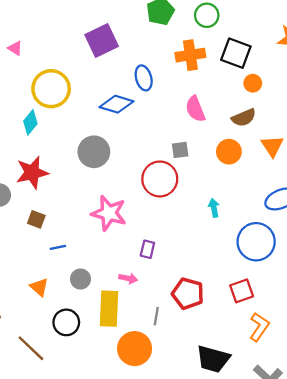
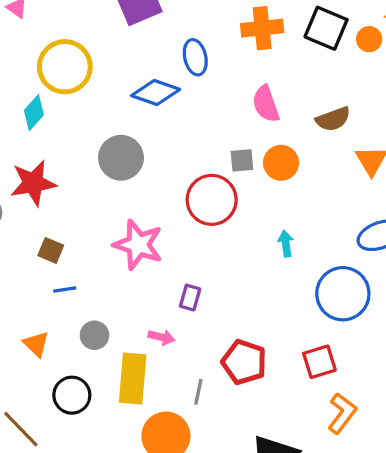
orange circle: (253, 83) -> (369, 39), moved
orange circle: (229, 152) -> (281, 163), moved
brown square: (36, 219) -> (51, 250), moved

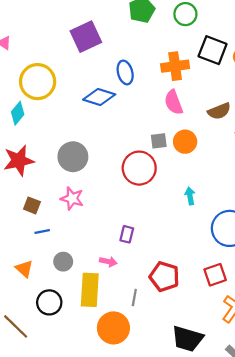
orange cross: (262, 28) -> (175, 66), moved
gray circle: (121, 158) -> (73, 157), moved
pink star: (138, 245) -> (72, 198), moved, size x0.7

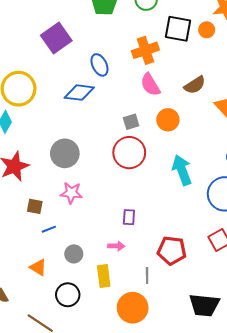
gray square: (159, 141) -> (131, 122), moved
cyan arrow: (190, 196) -> (182, 170), size x1.8
yellow rectangle: (90, 290) -> (104, 276), size x0.7

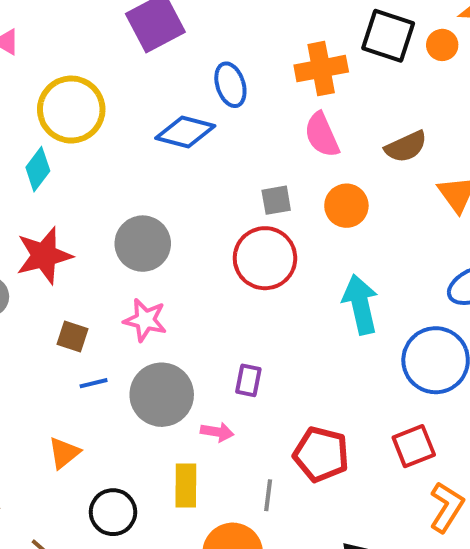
gray circle: (74, 254) -> (162, 395), moved, size x1.8
orange triangle: (38, 267) -> (64, 453), turned 42

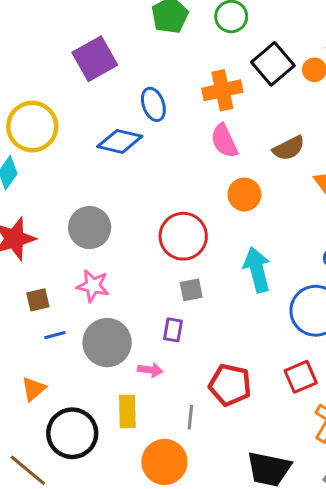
black square: (388, 36) -> (273, 64), turned 33
gray square: (276, 200) -> (191, 290), moved
brown square: (72, 337) -> (38, 300), turned -30
black circle: (113, 512) -> (72, 433), size x1.4

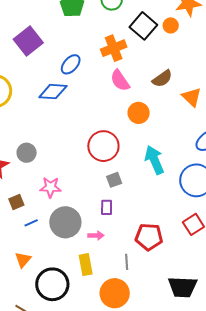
blue ellipse: (153, 104) -> (71, 64), turned 70
gray circle: (90, 228) -> (27, 153), moved, size x0.7

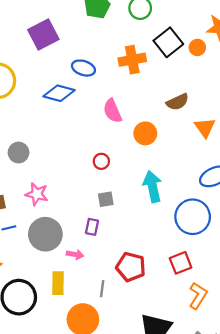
blue ellipse: (71, 64) -> (83, 68), turned 55
pink semicircle: (120, 80) -> (112, 111), moved
red circle: (103, 146) -> (101, 161), size x0.5

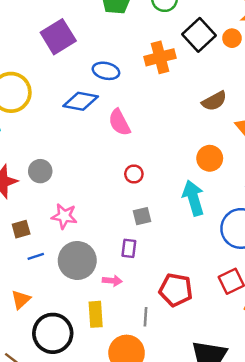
pink semicircle: (112, 111) -> (119, 122), moved
orange circle: (145, 133) -> (210, 158), moved

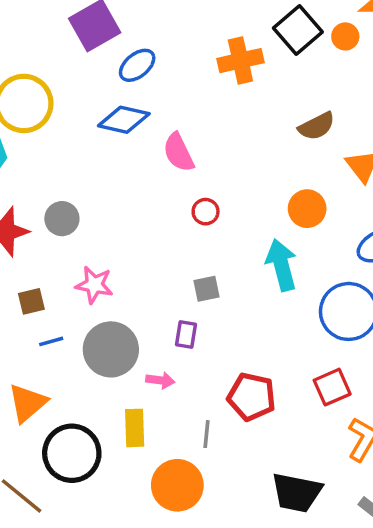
blue ellipse: (106, 71) -> (137, 65), moved, turned -55
red circle: (134, 174) -> (206, 212), moved
orange triangle: (21, 300) -> (27, 403), size x1.4

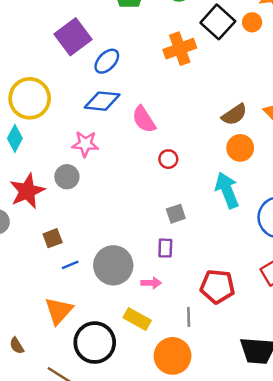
brown semicircle: (317, 126) -> (234, 115), moved
pink star: (94, 285) -> (85, 144), moved
yellow rectangle: (135, 428) -> (137, 319), turned -52

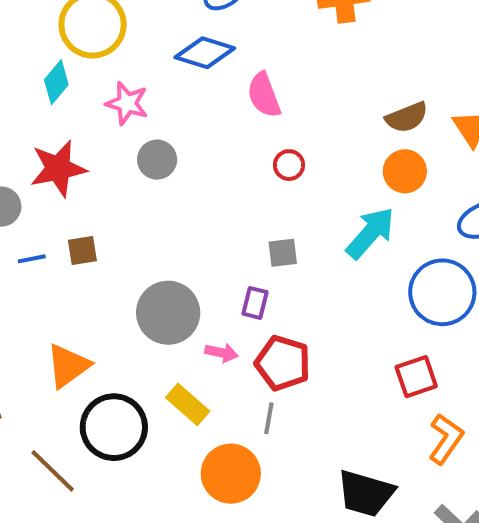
pink star: (85, 144) -> (127, 103), moved
gray circle: (67, 177) -> (157, 160), moved
cyan arrow: (227, 190) -> (370, 233), turned 51
blue line: (70, 265) -> (32, 259), moved
red pentagon: (217, 286) -> (283, 363), moved

